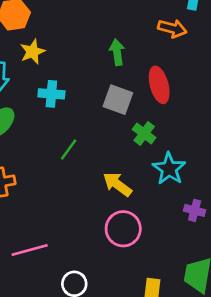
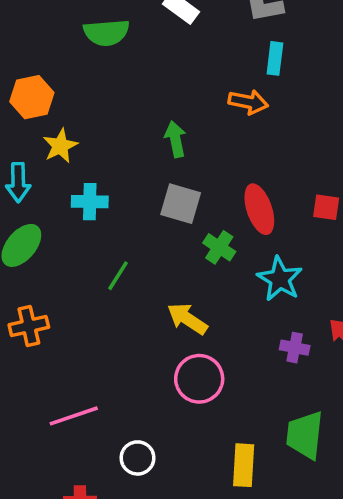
red ellipse: (159, 85) -> (259, 209), moved
cyan star: (169, 169) -> (280, 279), moved

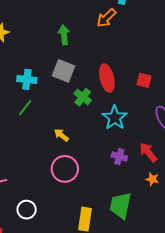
orange arrow: (248, 102) -> (106, 18), turned 120
cyan cross: (90, 202) -> (27, 79), moved
yellow arrow: (187, 319) -> (61, 135), size x0.7

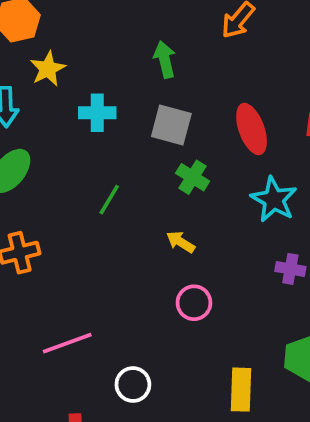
cyan cross: (27, 79) -> (97, 113), moved
green cross: (83, 97) -> (193, 177), moved
pink circle: (65, 169) -> (194, 303), size x0.7

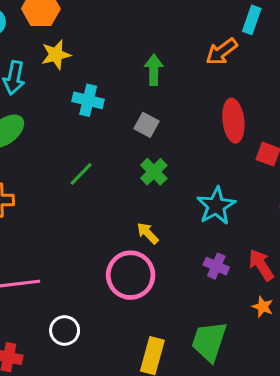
gray square: (171, 125) -> (147, 125), size x0.7
red ellipse: (252, 129) -> (233, 121), moved
yellow arrow: (181, 242) -> (148, 233), moved
pink circle: (194, 303) -> (131, 275), size x1.6

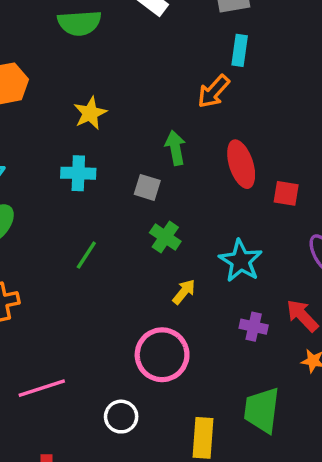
yellow star: (56, 55) -> (90, 113), moved
green arrow: (154, 70) -> (175, 148), moved
yellow arrow: (148, 233) -> (184, 292), moved, turned 95
white circle: (65, 330) -> (121, 417), moved

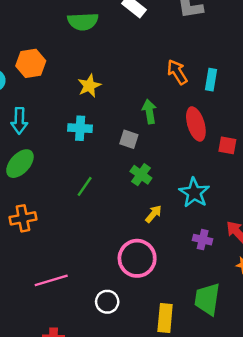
cyan rectangle: (240, 50) -> (211, 80), moved
orange arrow: (213, 92) -> (177, 72), turned 105

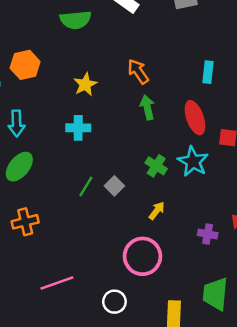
orange arrow: (177, 72) -> (138, 71), moved
gray square: (129, 139) -> (114, 186), moved, turned 30
green cross: (141, 175) -> (156, 166), moved
cyan star: (194, 193) -> (193, 162), moved

